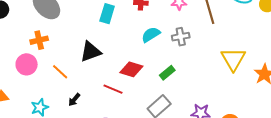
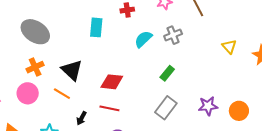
black triangle: (91, 52) -> (72, 70), moved, turned -45
yellow triangle: (233, 59) -> (229, 47), size x0.6
red diamond: (131, 69) -> (112, 82), moved
red line: (113, 89) -> (109, 108), moved

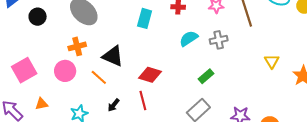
black triangle: (72, 70) -> (113, 56), turned -30
red line: (109, 108) -> (143, 100), turned 54

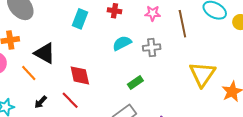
yellow triangle: (272, 61) -> (202, 74), size x1.8
red diamond: (150, 75) -> (80, 75), turned 55
red line: (143, 100) -> (70, 100), turned -36

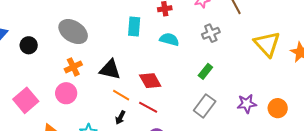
cyan semicircle: (122, 43) -> (169, 39), moved, turned 60
orange line: (29, 73) -> (121, 95), moved

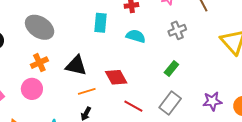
orange line: (121, 95) -> (87, 91), turned -48
red line: (148, 107) -> (133, 106), moved

